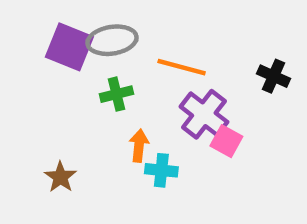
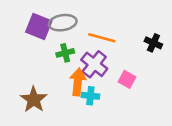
purple cross: (204, 114) -> (94, 64), moved
orange arrow: (139, 146) -> (78, 82), size x1.5
brown star: (60, 177) -> (34, 100), size x1.5

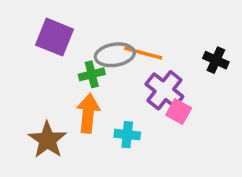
gray ellipse: (63, 23) -> (115, 55), moved
purple cross: (94, 64) -> (164, 90), moved
orange arrow: (78, 82) -> (88, 113), moved

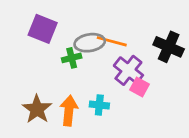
black cross: (216, 60) -> (169, 47), size x1.5
orange arrow: (88, 113) -> (69, 111), moved

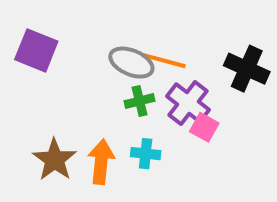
purple square: (43, 29) -> (36, 50), moved
gray ellipse: (90, 43) -> (131, 63), turned 32
green cross: (72, 58) -> (140, 101), moved

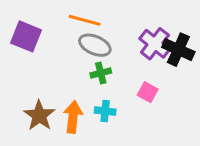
orange line: (164, 61) -> (85, 20), moved
purple cross: (188, 103) -> (155, 44), moved

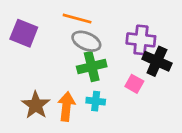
purple cross: (155, 44) -> (141, 40), turned -32
black cross: (178, 50) -> (157, 61), moved
green cross: (101, 73) -> (92, 66), size x1.5

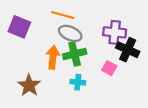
orange arrow: (66, 106) -> (53, 57), moved

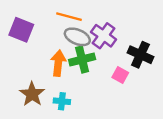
purple cross: (115, 32) -> (104, 36), moved, turned 30
cyan cross: (78, 82) -> (62, 101), moved

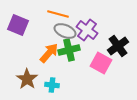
black cross: (140, 55) -> (118, 46), turned 30
orange arrow: (58, 63) -> (49, 53), turned 35
pink square: (120, 75) -> (101, 63), size x1.5

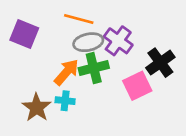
gray ellipse: (65, 31) -> (88, 42), turned -35
pink square: (101, 63) -> (137, 86), turned 35
cyan cross: (52, 85) -> (65, 101), moved

